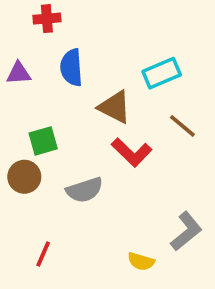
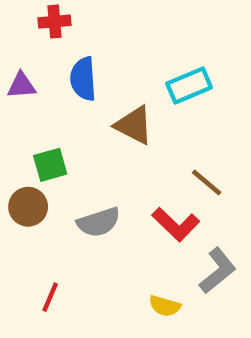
brown line: (182, 126) -> (207, 182), moved
red L-shape: (132, 152) -> (176, 224), moved

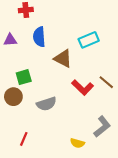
brown line: (207, 182) -> (106, 82), moved
red L-shape: (176, 224) -> (83, 87), moved

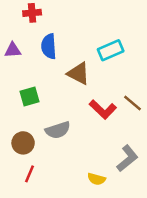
brown circle: (13, 97) -> (23, 143), moved

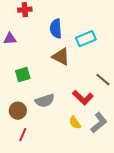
blue semicircle: (49, 46) -> (56, 29), moved
red L-shape: (103, 109) -> (83, 98), moved
yellow semicircle: (96, 179) -> (75, 123), moved, turned 40

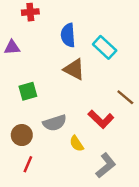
cyan rectangle: (86, 39) -> (105, 47), turned 66
yellow semicircle: (75, 123) -> (77, 144), moved
gray L-shape: (99, 123) -> (106, 165), moved

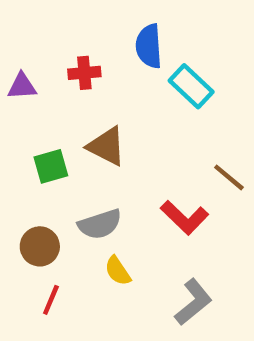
red cross: (30, 12) -> (84, 73), moved
blue semicircle: (68, 35) -> (149, 46), moved
brown triangle: (74, 69) -> (107, 146), moved
yellow semicircle: (77, 144) -> (118, 271), moved

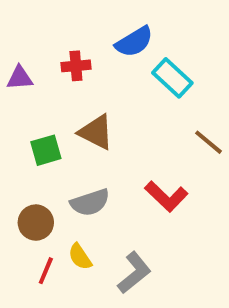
blue semicircle: (149, 46) -> (134, 42), turned -117
brown line: (229, 177) -> (208, 142), moved
yellow semicircle: (118, 271) -> (80, 257), moved
gray L-shape: (193, 302) -> (134, 273), moved

